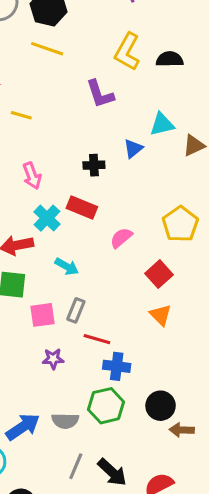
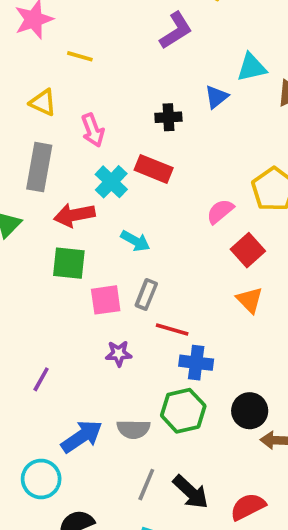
purple L-shape: (100, 94) -> (176, 30), turned -104
pink semicircle: (121, 238) -> (220, 211), moved

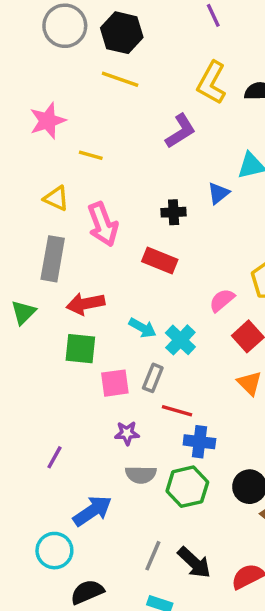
pink arrow: (93, 130) -> (103, 224), size x1.4
cyan cross: (111, 182) -> (180, 340), moved
gray semicircle: (133, 429) -> (141, 475), moved

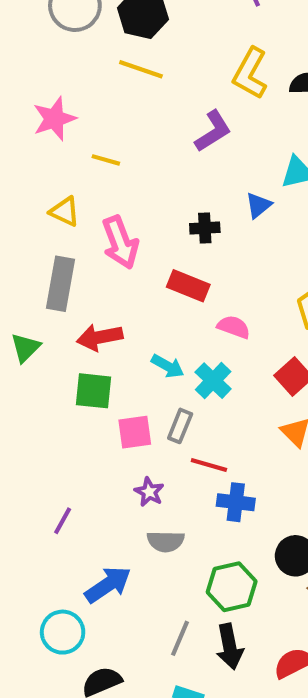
pink semicircle: (222, 300) -> (234, 327), moved, turned 60
purple star: (127, 433) -> (149, 492), turned 30
green hexagon: (187, 487) -> (232, 587), moved
black arrow: (194, 563) -> (230, 647), turned 36

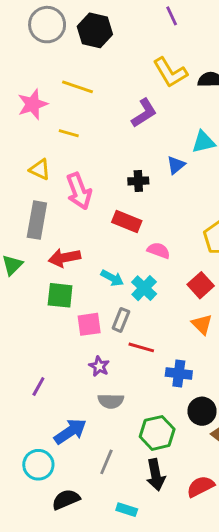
yellow line: (141, 69) -> (77, 87), moved
yellow L-shape: (250, 73) -> (170, 72), turned -60
blue cross: (236, 502) -> (179, 374), moved
gray line: (180, 638) -> (106, 462), moved

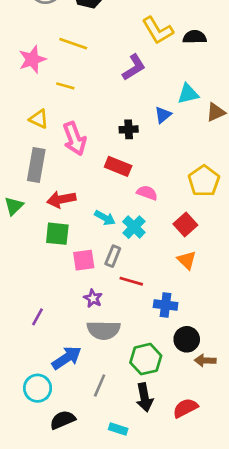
gray semicircle: (111, 401) -> (104, 330), size x1.4

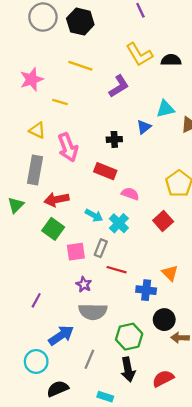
yellow line: (73, 44) -> (80, 66), moved
green square: (57, 234) -> (53, 229), turned 30
orange triangle: (187, 260) -> (170, 273), moved

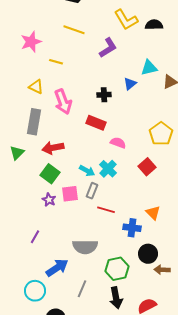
cyan arrow: (94, 215) -> (87, 171), moved
purple star: (84, 284) -> (49, 200), moved

